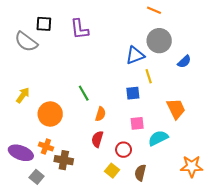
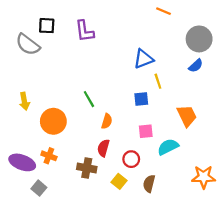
gray circle: (159, 41) -> (199, 39), moved
yellow arrow: (23, 95) -> (24, 101), turned 133
brown cross: (64, 160) -> (87, 168), moved

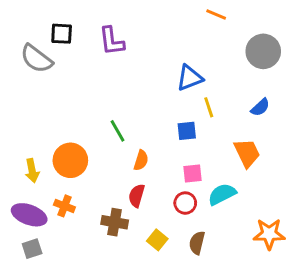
blue semicircle: (196, 66) -> (260, 107), moved
yellow arrow: (24, 101) -> (32, 171), moved
red circle: (131, 159) -> (185, 203), moved
gray square: (39, 188) -> (32, 249), moved, turned 32

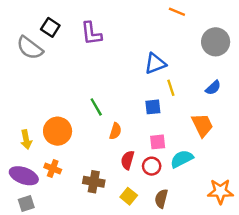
black square: (62, 34) -> (50, 27), turned 30
red semicircle: (137, 196) -> (127, 160), moved

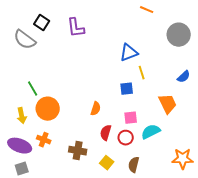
blue semicircle: (213, 88) -> (184, 77), moved
green line: (96, 107) -> (33, 89), moved

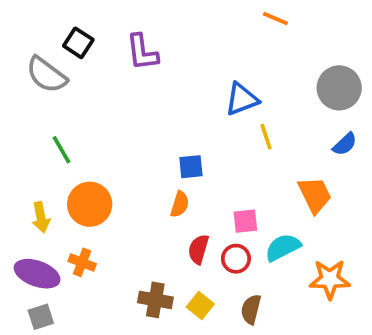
gray circle: (179, 35) -> (339, 88), moved
green line: (33, 89) -> (61, 150), moved
blue square: (127, 89) -> (191, 167), moved
brown cross: (78, 151) -> (155, 300), moved
orange star: (183, 159) -> (330, 279), moved

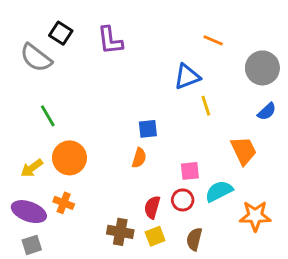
orange line: (275, 18) -> (213, 40), moved
yellow arrow: (41, 217) -> (32, 168), turned 65
red semicircle: (198, 249) -> (152, 207), moved
yellow square: (200, 306) -> (155, 236), turned 30

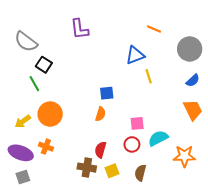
black square: (61, 33) -> (44, 65), moved
orange trapezoid: (244, 151) -> (193, 110), moved
red semicircle: (152, 207) -> (100, 150), moved

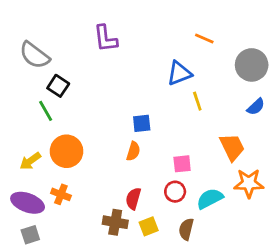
orange trapezoid: (193, 110) -> (232, 147), moved
cyan semicircle: (158, 138) -> (210, 199), moved
orange star: (184, 156) -> (249, 183), moved

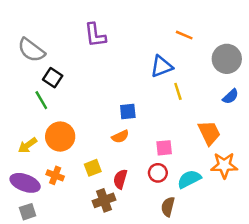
orange semicircle: (133, 151) -> (120, 137), turned 48
brown cross: (115, 222) -> (104, 200), turned -30
yellow square: (149, 226) -> (93, 168), moved

